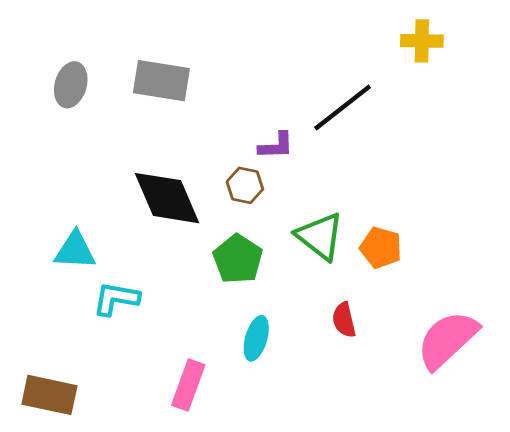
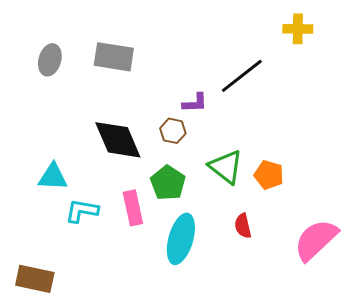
cyan ellipse: (256, 338) -> (181, 239), size x1.6
pink rectangle: (188, 385) -> (133, 208), moved, turned -32

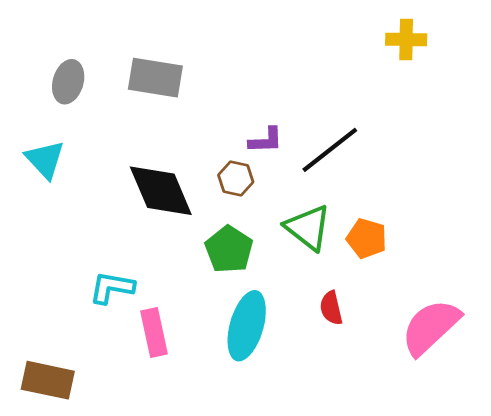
black line: (242, 76) -> (330, 150), moved
cyan triangle: (53, 177) -> (45, 159), moved, turned 44
pink rectangle: (133, 208) -> (154, 333), moved

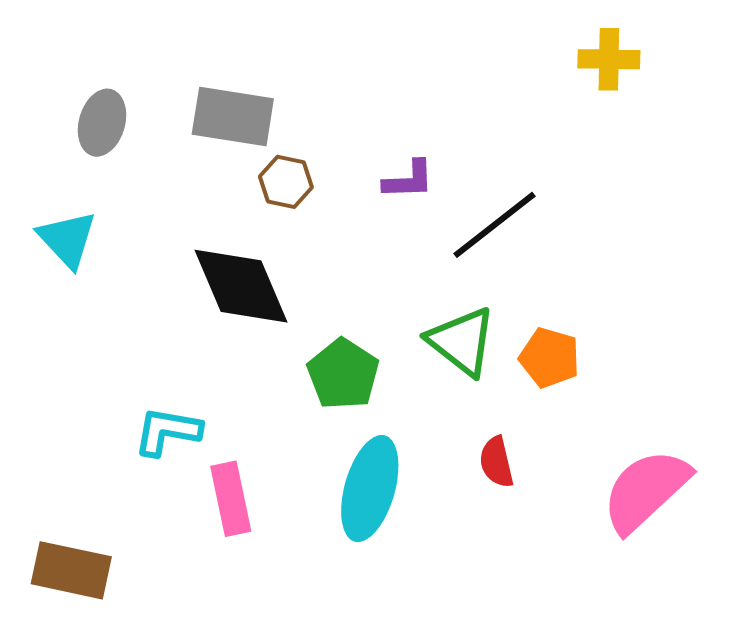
purple L-shape: (266, 140) -> (409, 180), moved
brown hexagon: (236, 179) -> (286, 182), moved

